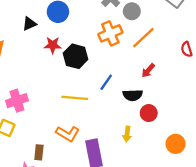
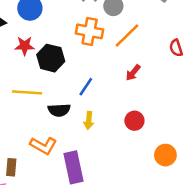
orange cross: (110, 33) -> (90, 31), turned 35
black semicircle: (133, 95) -> (59, 110), moved
yellow line: (75, 98) -> (27, 92), moved
yellow arrow: (127, 134) -> (89, 120), moved

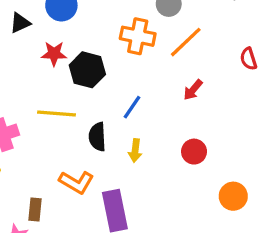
black semicircle: (59, 110) -> (97, 137), turned 90

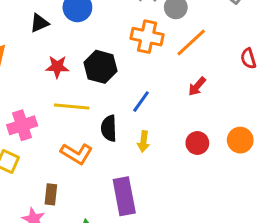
red star: (54, 54) -> (57, 67), moved
orange L-shape: (76, 182) -> (77, 154), moved
orange circle: (233, 196) -> (240, 140), moved

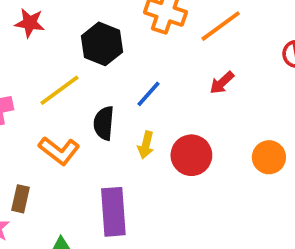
red star: (57, 67) -> (30, 23), moved
yellow line: (72, 107) -> (60, 90), turned -48
red circle: (197, 143) -> (191, 155), moved, size x1.4

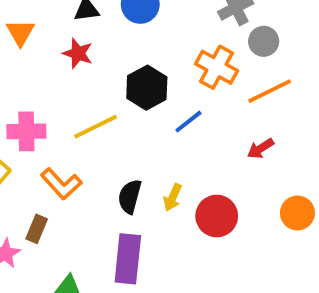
blue line: (148, 94) -> (188, 122), moved
black semicircle: (104, 123) -> (130, 197), moved
orange L-shape: (59, 151) -> (61, 184), moved
orange circle: (269, 157) -> (297, 213), moved

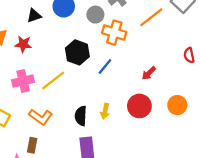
gray circle: (264, 41) -> (95, 15), moved
red star: (78, 53) -> (23, 44), moved
orange line: (270, 91) -> (151, 17), moved
pink cross: (26, 131) -> (23, 81), moved
red circle: (217, 216) -> (139, 106), moved

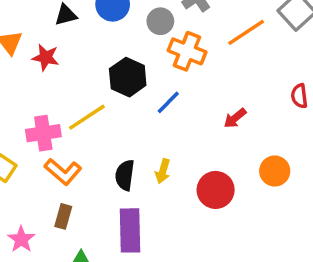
pink cross: (23, 81) -> (43, 133), moved
red circle: (139, 106) -> (216, 190), moved
brown rectangle: (32, 145) -> (63, 216), moved

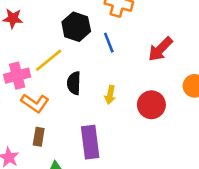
blue line: (168, 102) -> (109, 43), turned -60
red arrow: (235, 118) -> (160, 49), size x1.5
black semicircle: (125, 175) -> (74, 83), moved

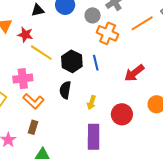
black hexagon: (76, 27) -> (72, 61), moved
yellow line: (49, 60) -> (41, 53), moved, turned 65
purple rectangle: (90, 142) -> (94, 137), moved

